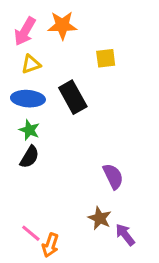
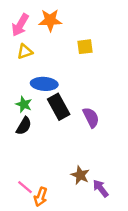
black rectangle: (73, 97) -> (59, 107), moved
blue ellipse: (28, 99) -> (44, 84), moved
purple semicircle: (113, 176) -> (91, 118), moved

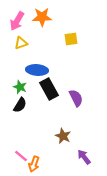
brown star: (80, 175) -> (63, 136), moved

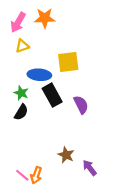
yellow square: (71, 39) -> (68, 62), moved, size x1.5
brown star: (63, 136) -> (66, 155), moved
pink line: (21, 156) -> (22, 175), moved

